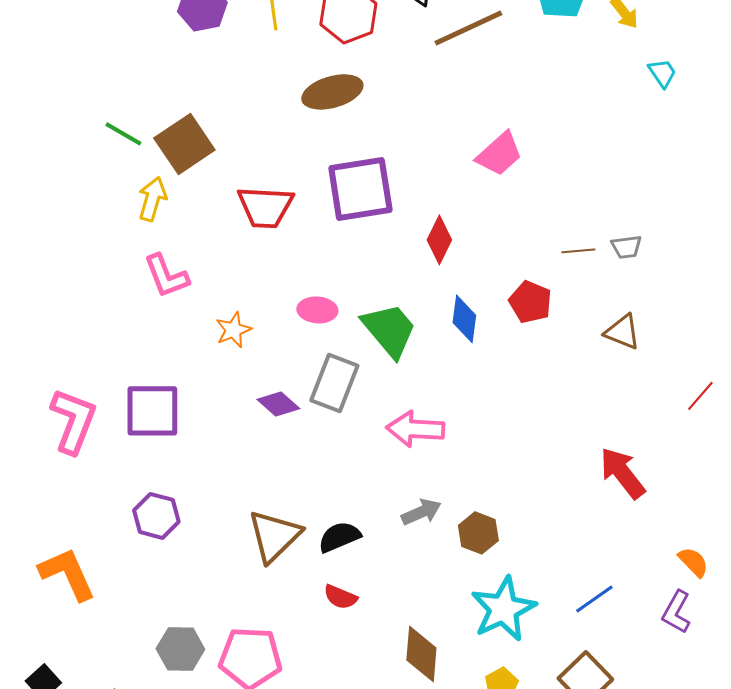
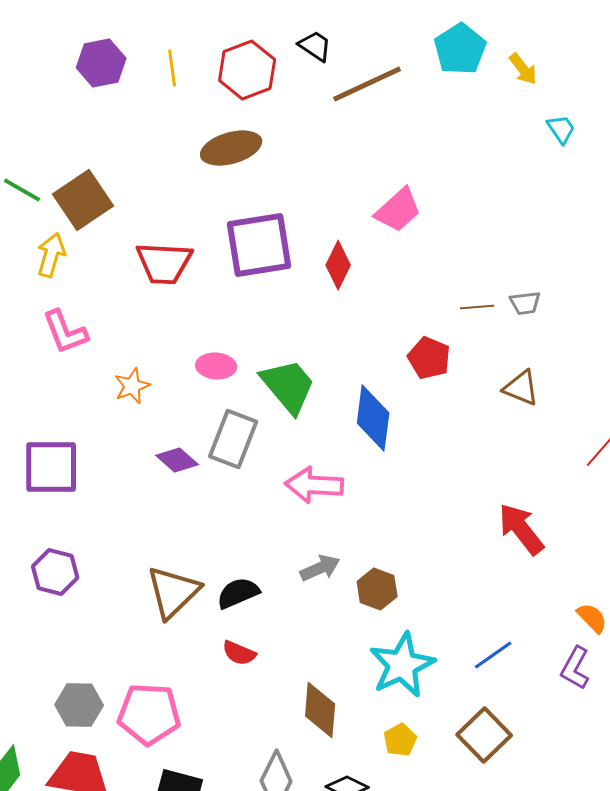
red diamond: (439, 240) -> (338, 265), moved
blue diamond: (464, 319) -> (373, 418), moved, size x1.4

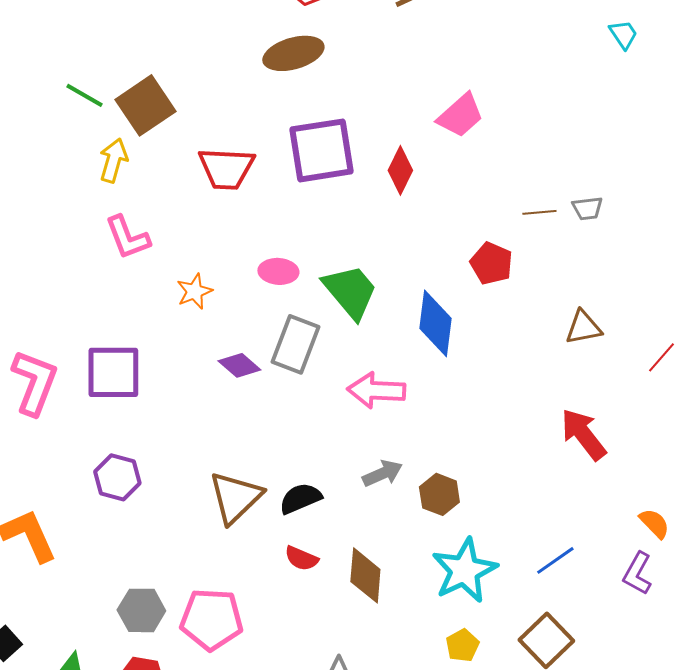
brown triangle: (521, 388) -> (583, 327), moved, turned -33
brown diamond: (320, 710) -> (365, 575), moved

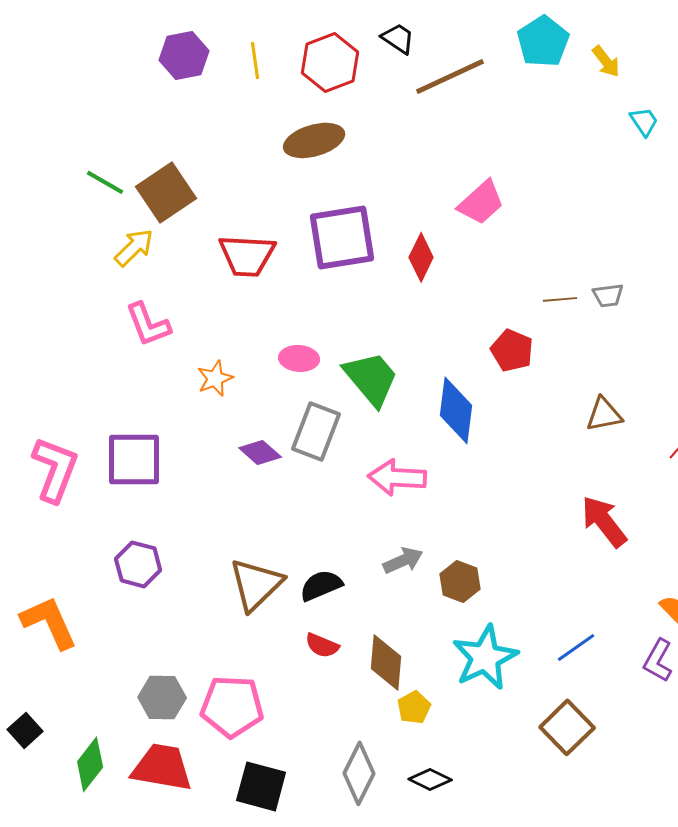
yellow arrow: (113, 160) -> (134, 247), turned 30
yellow pentagon: (462, 645) -> (414, 707), moved

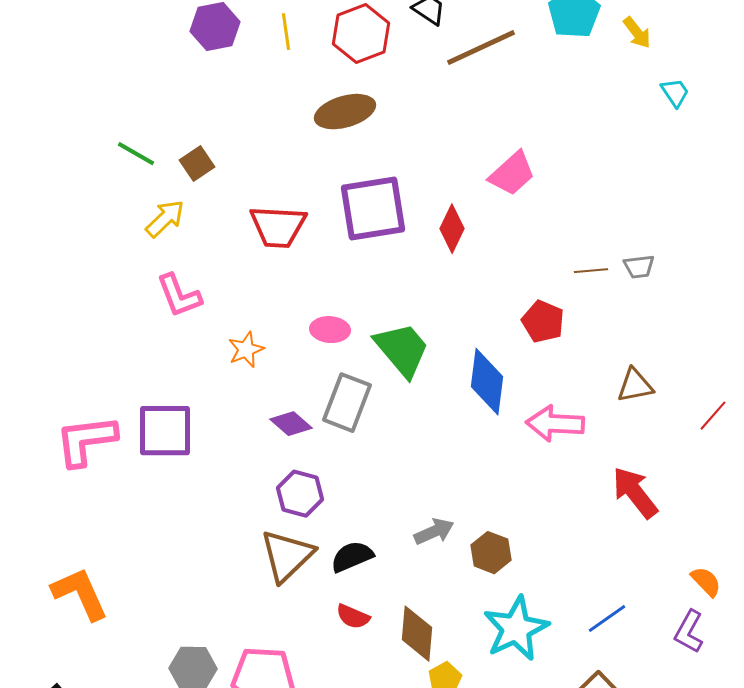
brown square: (166, 192) -> (197, 164), size x0.6
pink L-shape: (55, 469) -> (86, 441), turned -118
pink arrow: (397, 477) -> (555, 424), moved
purple hexagon: (138, 564) -> (300, 494), moved

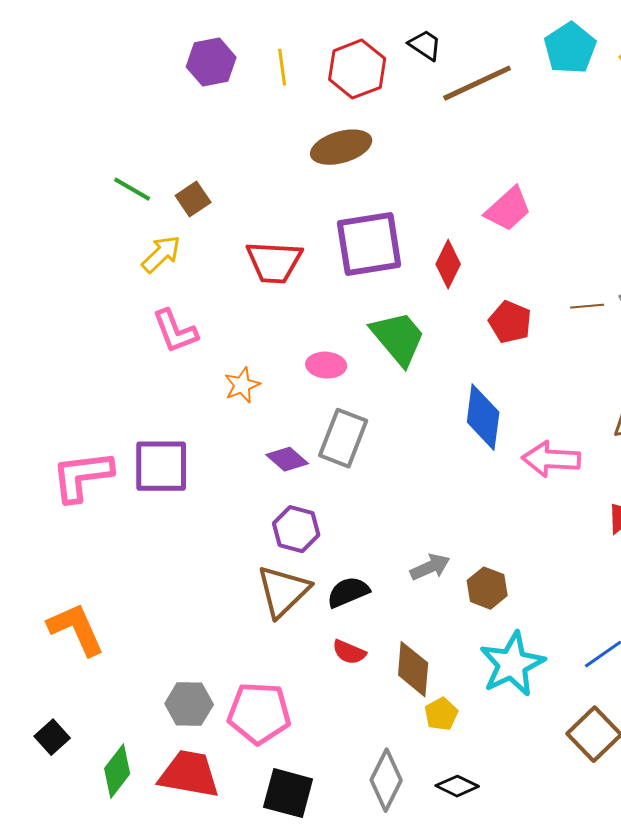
red pentagon: (543, 322) -> (510, 322), moved
green trapezoid: (402, 350) -> (398, 338), moved

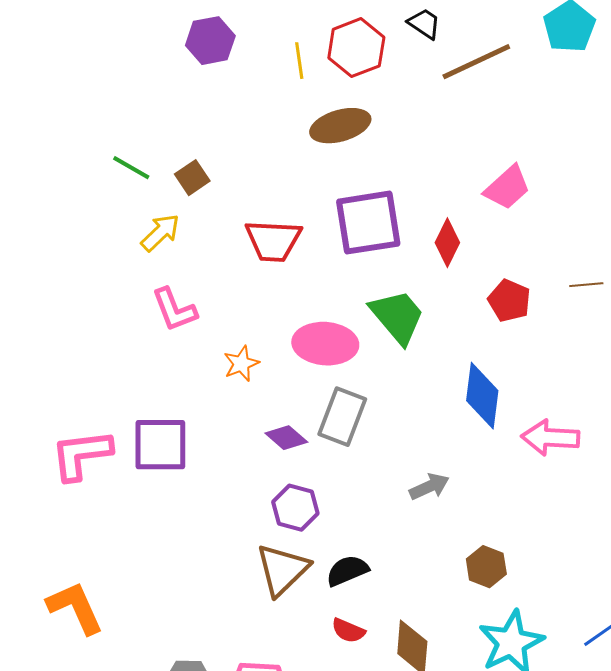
yellow line: (282, 67) -> (299, 61), moved
pink ellipse: (326, 365) -> (325, 344), size x1.6
gray arrow: (430, 567) -> (429, 487), moved

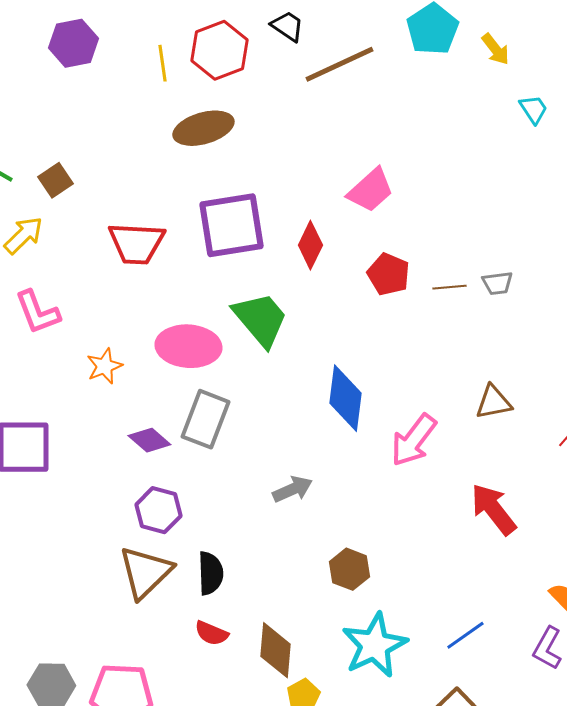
red pentagon: (509, 301) -> (388, 274), moved
pink arrow: (550, 438) -> (413, 440), turned -56
black semicircle: (347, 571) -> (210, 573), turned 111

